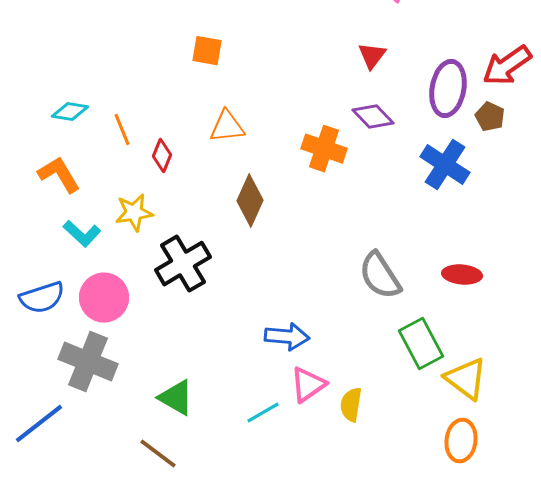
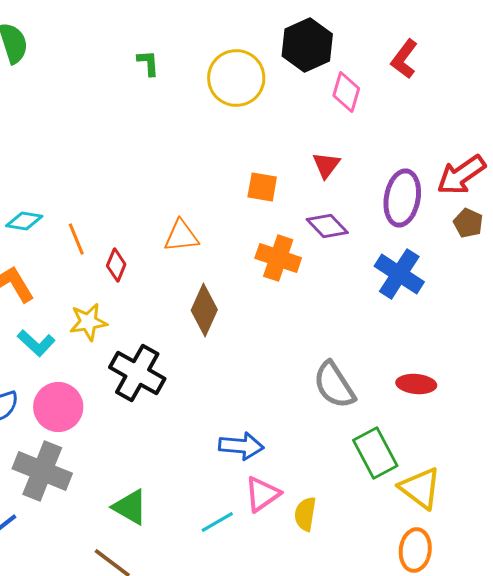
orange square: (207, 51) -> (262, 187), moved
brown pentagon: (490, 117) -> (468, 223), moved
black cross: (183, 264) -> (137, 373), turned -30

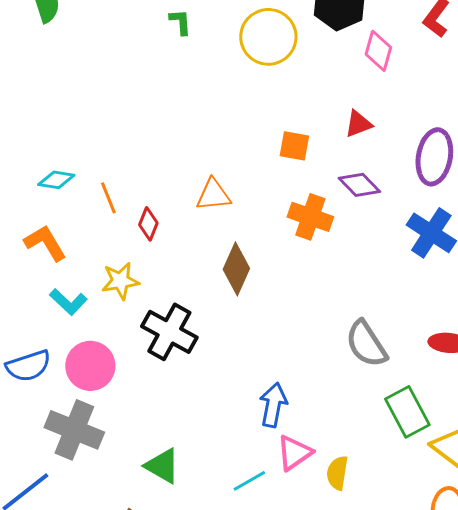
red triangle: (326, 165) -> (358, 124), turned 32
blue arrow: (241, 446) -> (273, 405), turned -84

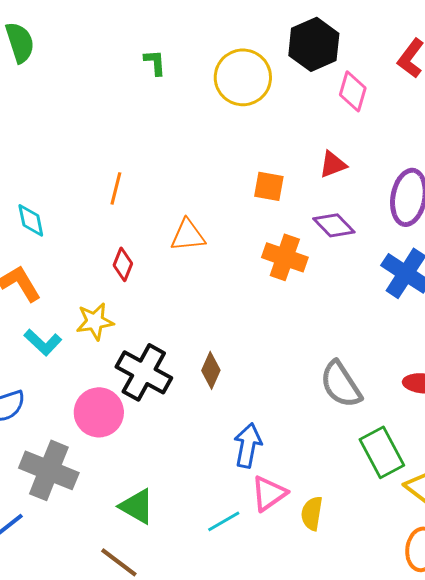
cyan diamond: (56, 180) -> (31, 220), turned 69
orange line: (108, 198) -> (116, 188), moved, turned 36
brown diamond: (236, 269) -> (211, 370), moved, size x0.7
pink circle: (90, 366) -> (99, 412), moved

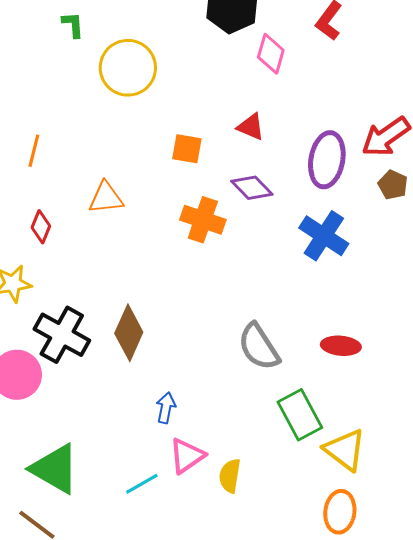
yellow circle: (243, 77) -> (128, 68), moved
red triangle: (333, 164) -> (251, 127), turned 44
brown diamond: (211, 370) -> (129, 333), size x1.5
blue arrow: (248, 445) -> (166, 408), size x0.7
green triangle: (137, 506) -> (55, 469), size x1.4

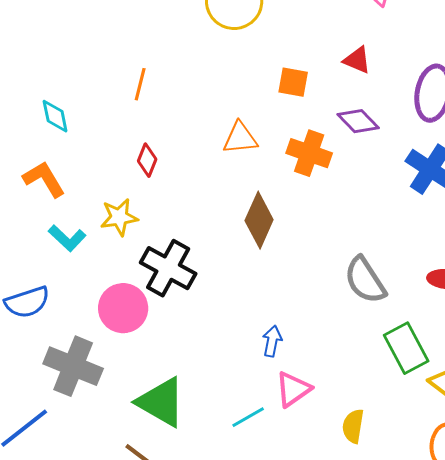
orange triangle: (106, 198) -> (240, 138), moved
brown diamond: (129, 333) -> (259, 220), moved
yellow semicircle: (230, 476) -> (353, 426), moved

